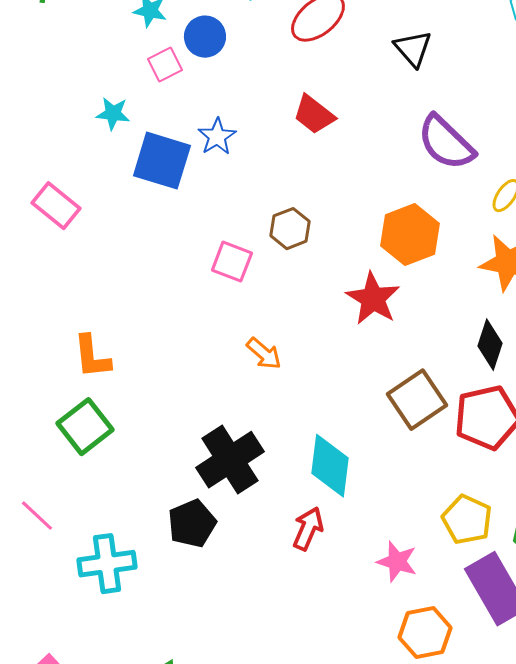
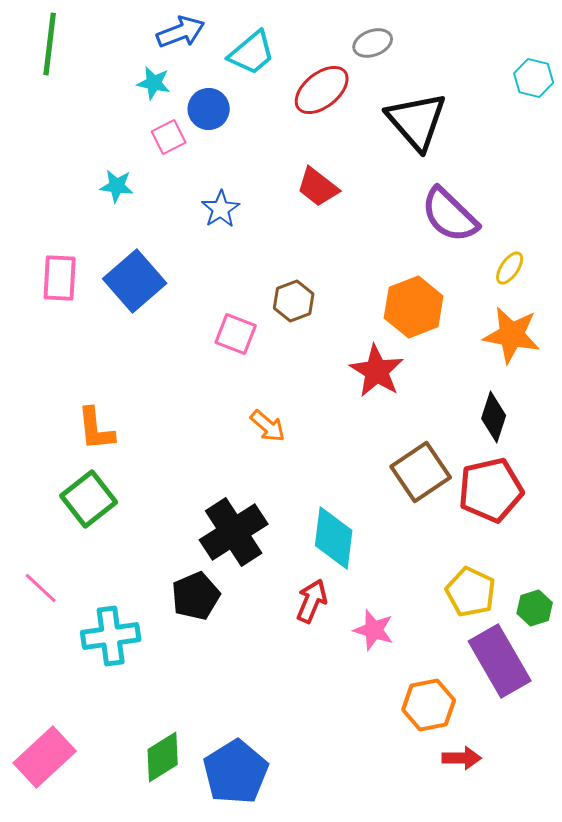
black triangle: (413, 49) -> (417, 121), size x1.6
blue square: (162, 161) -> (135, 281), moved, turned 32
pink rectangle: (56, 206) -> (60, 278), turned 54
pink star: (397, 562) -> (374, 630), moved

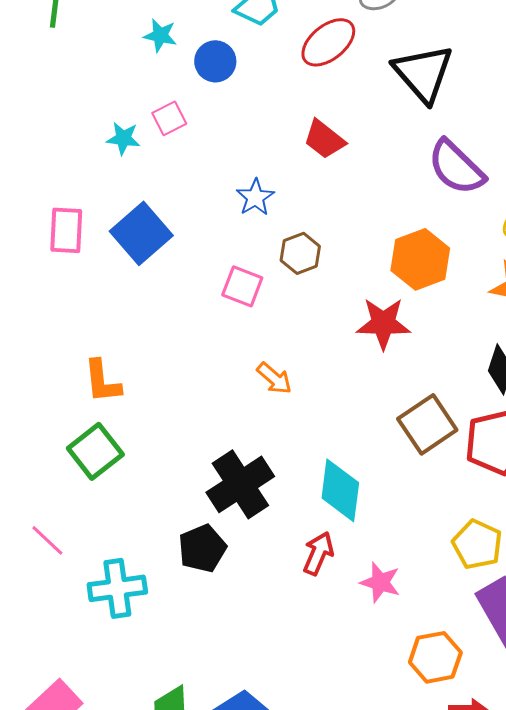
pink square: (169, 137) -> (169, 118), moved
blue star: (221, 209) -> (255, 197), moved
red star: (377, 371) -> (383, 323), turned -30

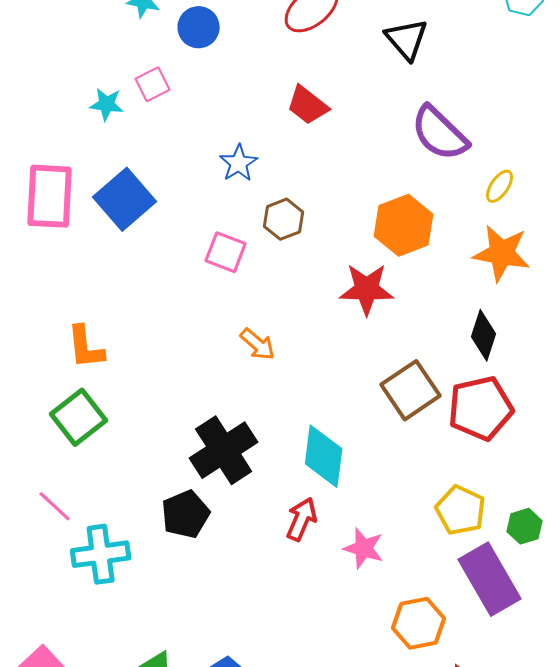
black triangle: (423, 73) -> (407, 39), size x0.7
pink rectangle: (66, 230) -> (50, 196), size x1.4
pink line: (47, 540) -> (55, 506), moved

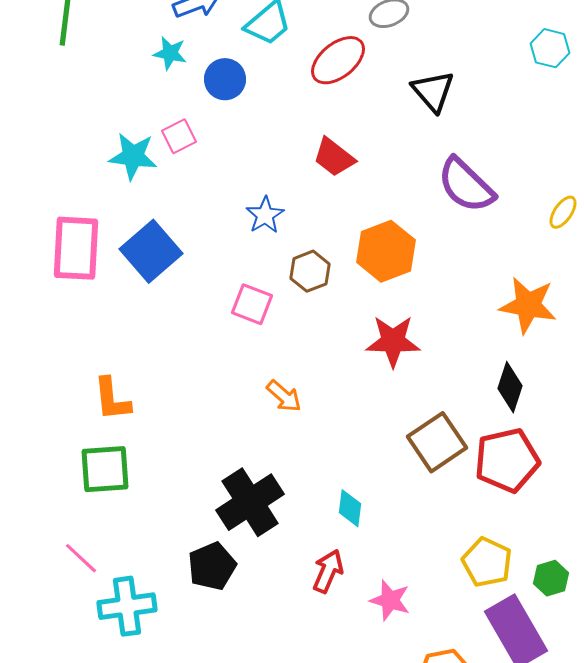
cyan star: (107, 104) -> (133, 156), size x1.4
yellow ellipse: (500, 186) -> (563, 212), moved
orange hexagon: (404, 225) -> (386, 251), moved
green square: (79, 417) -> (105, 469), turned 34
cyan diamond: (324, 456) -> (350, 508), size x0.6

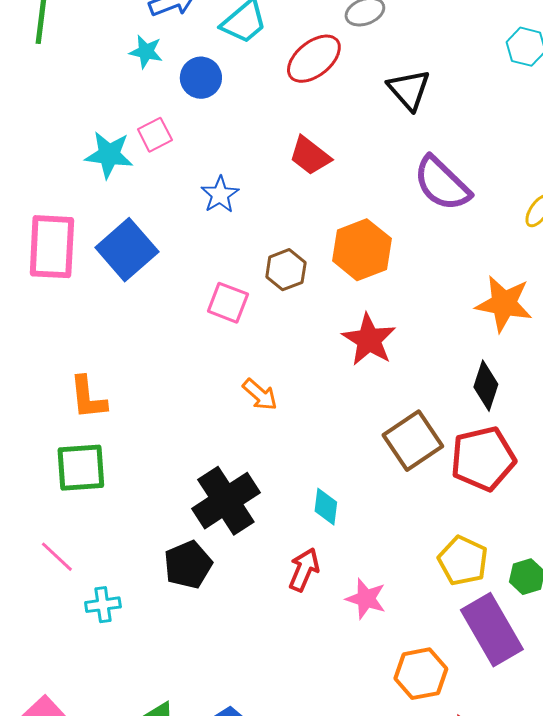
blue star: (265, 215) -> (220, 195), moved
red star: (393, 341) -> (369, 340), turned 30
cyan cross: (127, 606) -> (103, 605), size x0.6

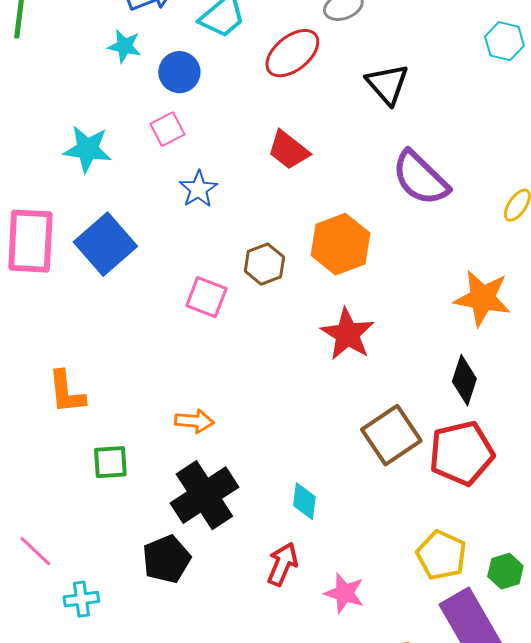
pink square: (155, 135) -> (167, 129), moved
orange arrow: (260, 395) -> (194, 421), moved, turned -36
green square: (81, 468) -> (110, 462), moved, size x0.7

